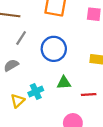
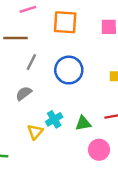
green triangle: (64, 83) -> (83, 123), moved

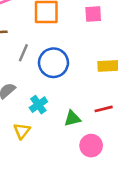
gray line: (31, 62) -> (23, 53), moved
cyan cross: (54, 119) -> (38, 105), moved

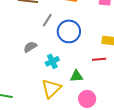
red line: (104, 109) -> (99, 59), moved
yellow triangle: (22, 131) -> (51, 88), moved, size x1.5

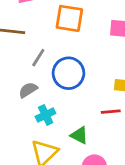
gray semicircle: (30, 47) -> (28, 90), moved
green triangle: (76, 76) -> (79, 135), turned 32

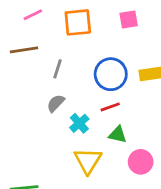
blue circle: (68, 73) -> (111, 74), moved
red line: (111, 112) -> (110, 107), moved

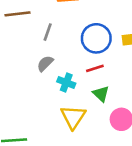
cyan cross: (79, 123) -> (66, 82), turned -30
green triangle: (118, 135) -> (101, 94), turned 30

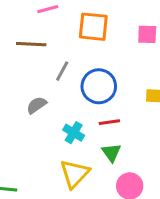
blue circle: (96, 38) -> (99, 86), moved
gray semicircle: (45, 63) -> (37, 105), moved

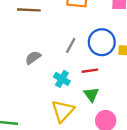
gray line: (62, 71) -> (71, 45), moved
blue circle: (99, 86) -> (102, 42), moved

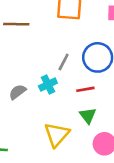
gray semicircle: (33, 58) -> (18, 92), moved
cyan cross: (62, 79) -> (48, 85), moved, turned 35

